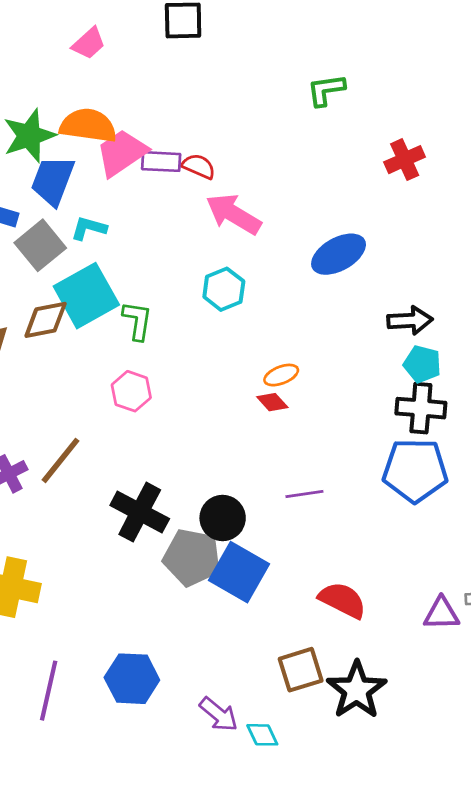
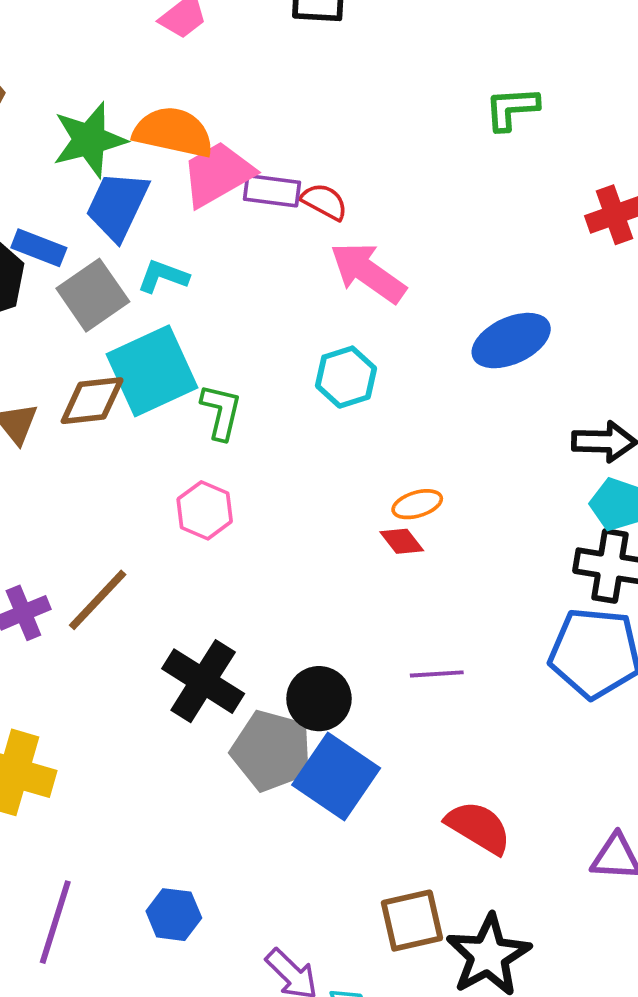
blue hexagon: (132, 679) -> (174, 915), size x0.7

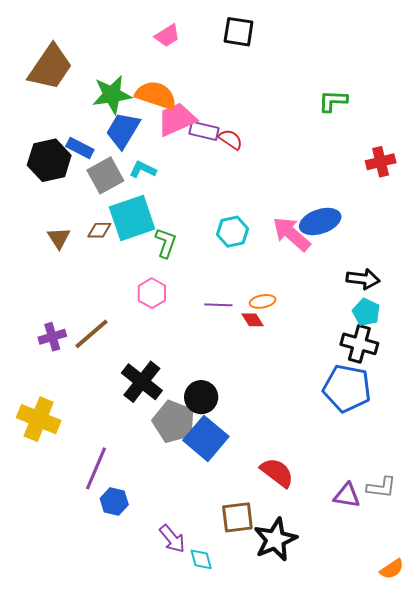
pink arrow: (368, 272) -> (291, 234), moved
brown diamond: (92, 401) -> (99, 230), size x0.7
purple line: (437, 674) -> (218, 305), moved
purple line: (55, 922) -> (96, 468), moved

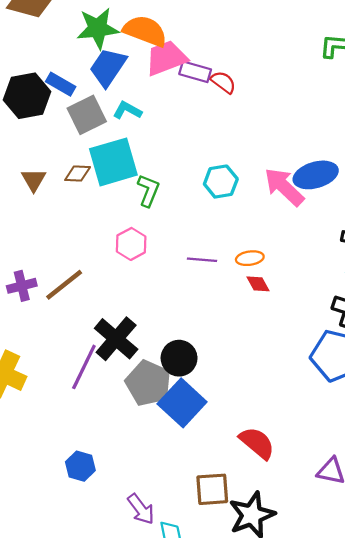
red diamond: (253, 320) -> (258, 284), moved
purple line: (96, 468) -> (84, 367), moved

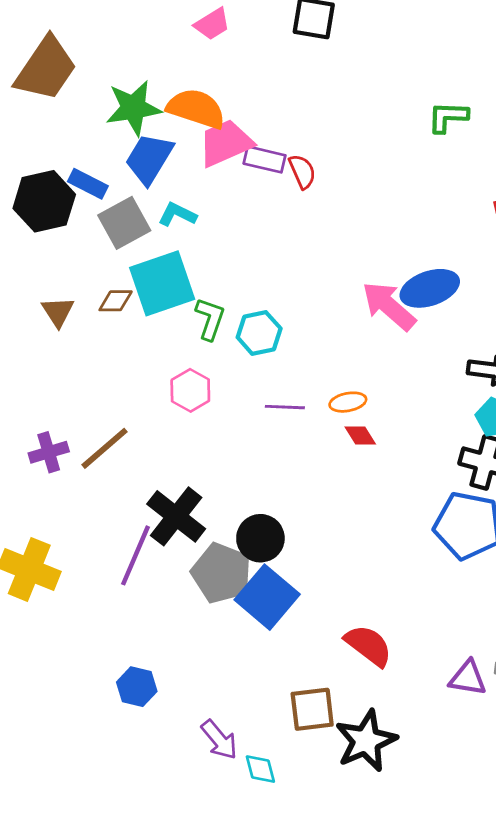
red semicircle: (223, 82) -> (302, 172), turned 32
cyan hexagon: (221, 182) -> (259, 333), moved

